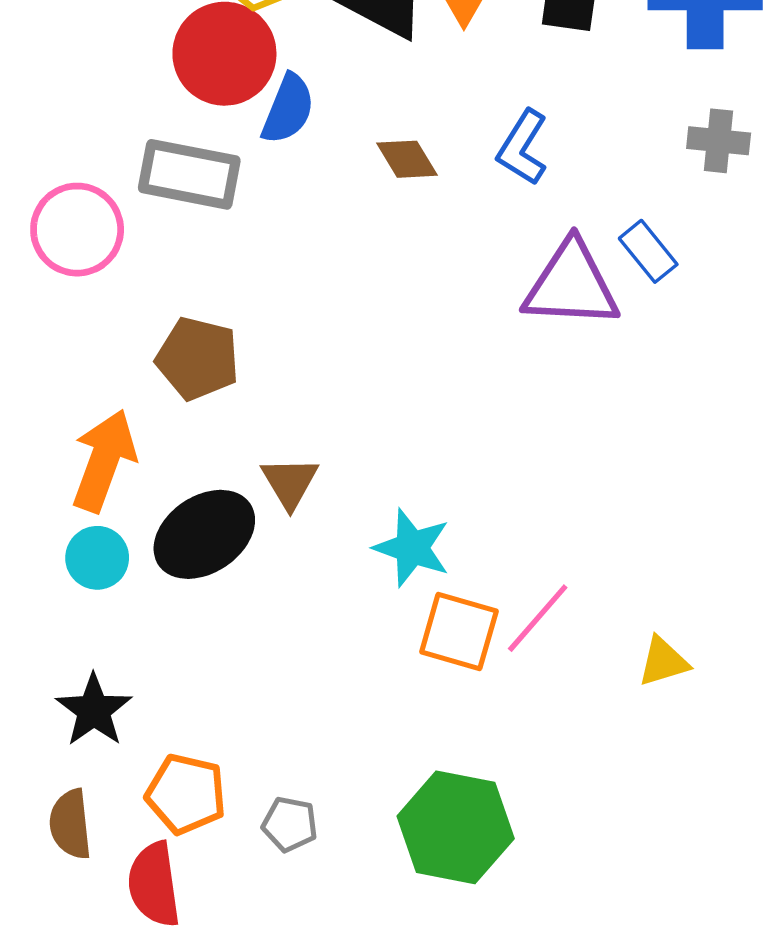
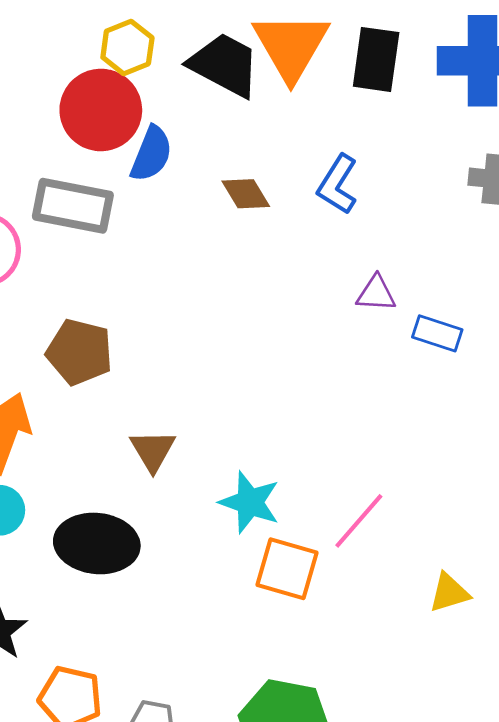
blue rectangle: (648, 251) -> (437, 333), moved, turned -33
purple triangle: (571, 285) -> (376, 293), size x0.5
black ellipse: (204, 534) -> (97, 543), moved, turned 40
pink line: (538, 618) -> (359, 521), moved

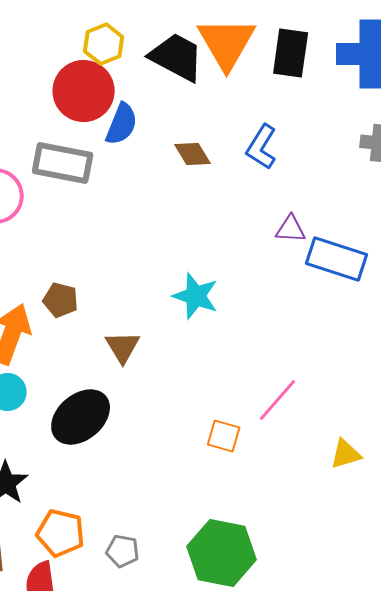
blue rectangle: (437, 333) -> (337, 259), size x1.6
brown pentagon: (80, 352) -> (61, 300), moved, size x0.7
cyan star: (250, 502) -> (196, 296), moved
black ellipse: (97, 543) -> (81, 417), turned -46
orange square: (287, 569) -> (224, 436), size x0.7

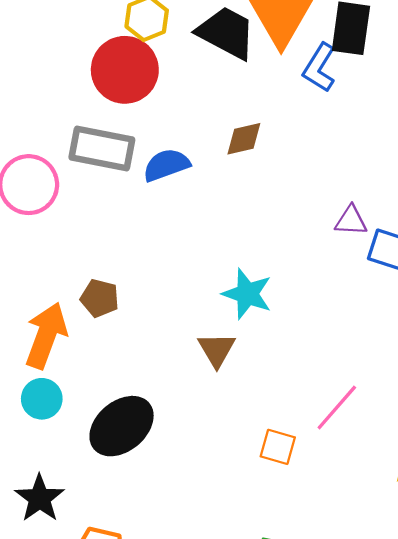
blue semicircle: (122, 124) -> (166, 165), moved, turned -132
blue L-shape: (262, 147) -> (319, 68), moved
brown diamond: (193, 154) -> (244, 139), turned -72
brown triangle: (123, 347) -> (217, 350), moved

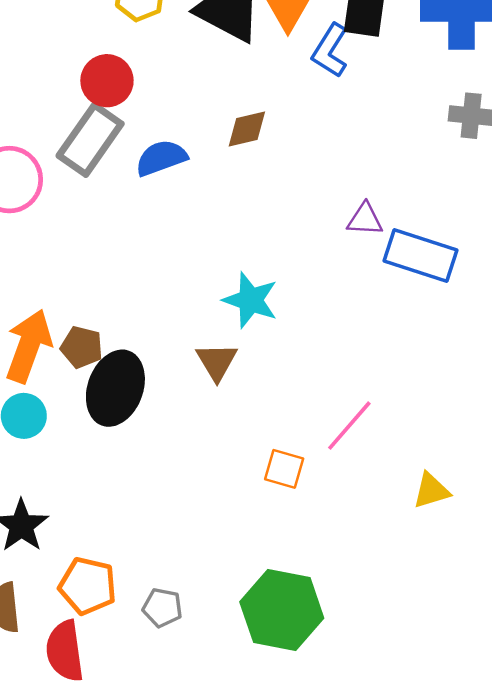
red circle: (125, 70) -> (107, 81), moved, size x0.7
gray rectangle: (102, 149) -> (90, 140), turned -66
brown pentagon: (100, 298) -> (82, 347), moved
black ellipse: (122, 426) -> (115, 388), moved, turned -30

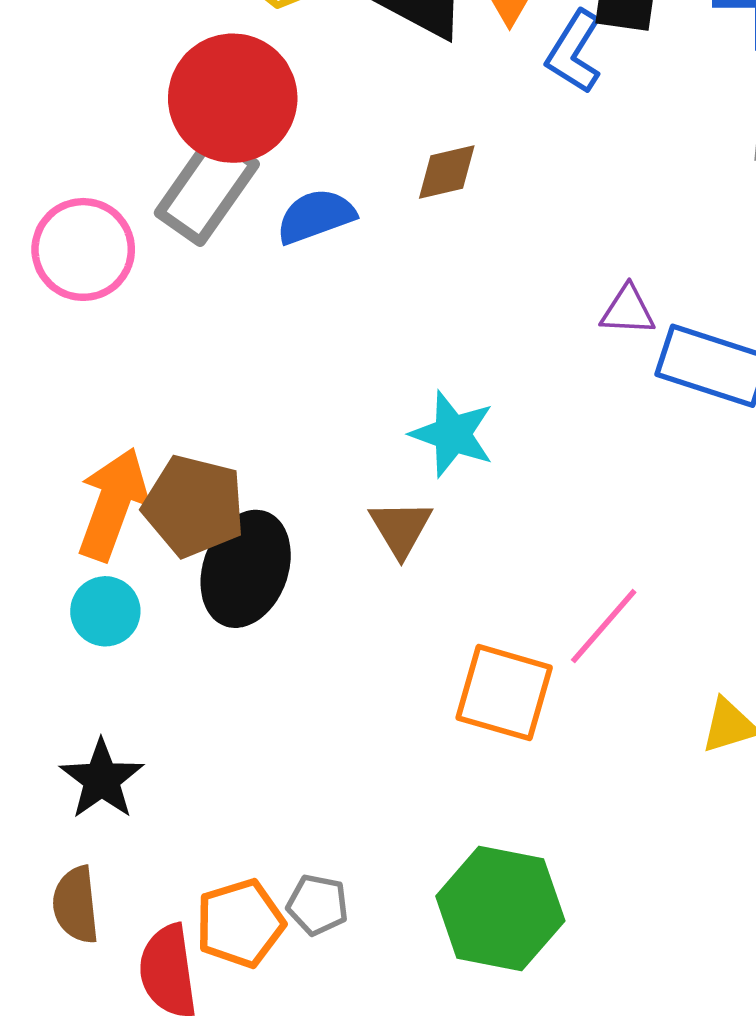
red circle: (107, 81) -> (233, 98), size x1.6
brown pentagon: (82, 347) -> (194, 506), size x1.6
orange square: (284, 469) -> (504, 693), size x1.6
orange pentagon: (88, 586) -> (240, 923), moved, turned -30

